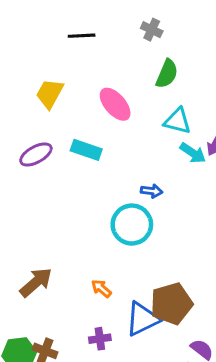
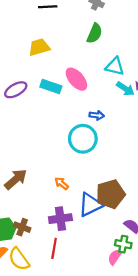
green semicircle: (167, 74) -> (95, 33), moved
yellow trapezoid: (50, 94) -> (39, 47), moved, turned 45
pink ellipse: (115, 104) -> (76, 79), moved
purple cross: (100, 339) -> (60, 219), size x1.5

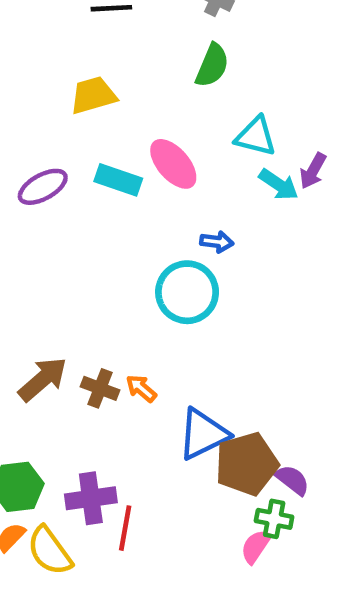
brown pentagon: (110, 194) -> (247, 464), moved
purple cross: (60, 219) -> (91, 498), moved
brown cross: (22, 227) -> (100, 388), moved

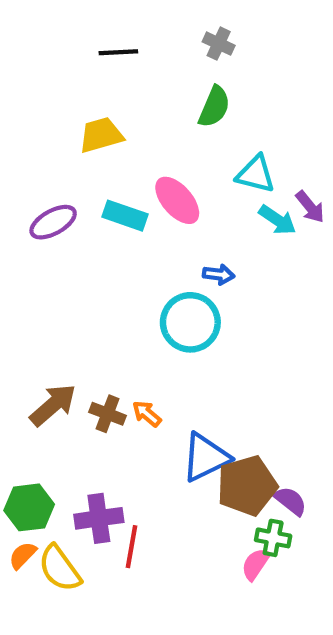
purple arrow: (313, 171) -> (310, 207), turned -68

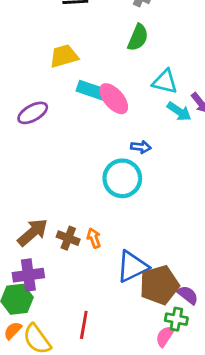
cyan rectangle: (125, 216) -> (91, 90), moved
orange arrow: (147, 414) -> (94, 238), turned 30
purple cross: (99, 518) -> (28, 275), moved

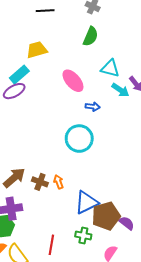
cyan rectangle: (91, 90) -> (19, 75), moved, turned -60
blue arrow: (141, 147) -> (93, 107), moved
green cross: (176, 319) -> (83, 236), moved

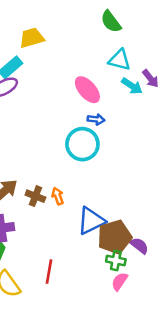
green semicircle: (91, 36) -> (111, 22), moved, turned 120
pink ellipse: (73, 81) -> (87, 90), moved
blue arrow: (93, 107) -> (96, 119), moved
green cross: (83, 236) -> (116, 260), moved

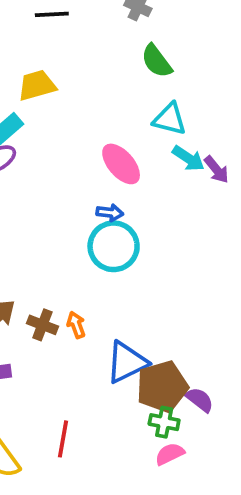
purple arrow: (151, 79) -> (216, 170), moved
blue arrow: (96, 119) -> (110, 213), moved
pink semicircle: (120, 281) -> (170, 454), turned 30

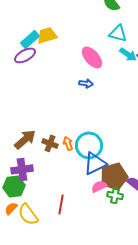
yellow trapezoid: (37, 85) -> (47, 35), moved
cyan circle: (114, 246) -> (89, 145), moved
pink semicircle: (170, 454) -> (99, 186), moved

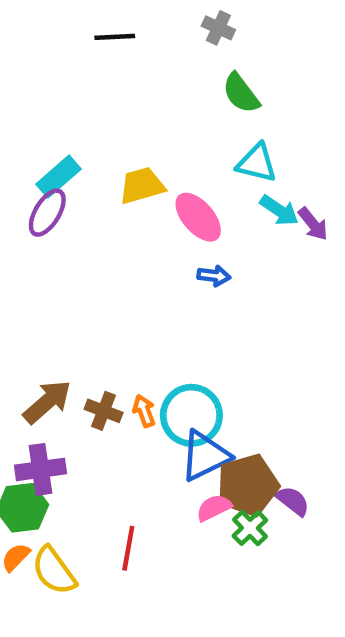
yellow trapezoid: (47, 35) -> (142, 186), moved
purple ellipse: (25, 55) -> (47, 213), turned -30
blue arrow: (86, 83) -> (214, 276), moved
green cross: (115, 195) -> (250, 528), turned 35

